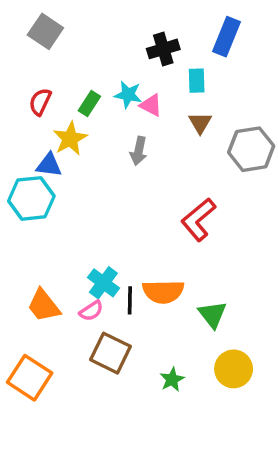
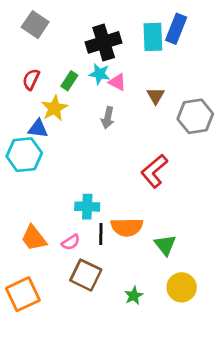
black cross: (163, 49) -> (104, 42), moved, size x1.4
cyan rectangle: (197, 81) -> (153, 37), moved, size x1.5
cyan cross: (103, 283) -> (87, 207), moved, turned -35
orange square: (30, 378) -> (23, 294), turned 32

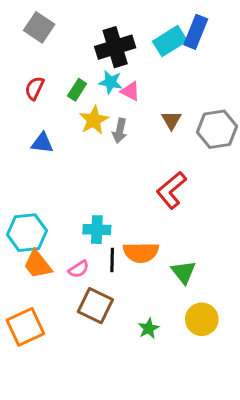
cyan rectangle: (153, 37) -> (170, 41), turned 60
brown triangle: (156, 96) -> (171, 120), moved
yellow star: (54, 108) -> (94, 120), moved
cyan hexagon: (24, 155) -> (27, 233), moved

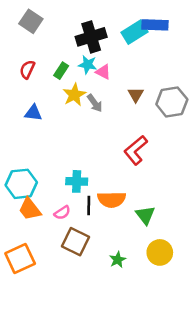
blue rectangle: (196, 32) -> (155, 25), turned 70
gray arrow: (120, 131) -> (95, 103), turned -48

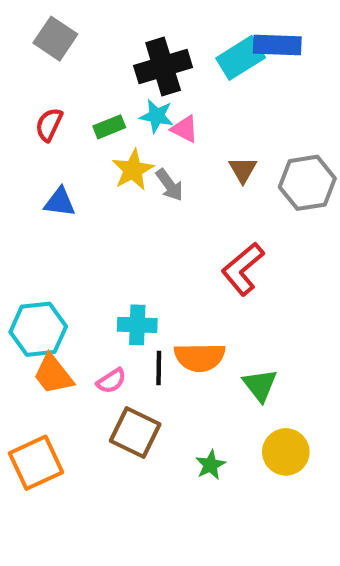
green rectangle: (61, 71) -> (109, 127), turned 35

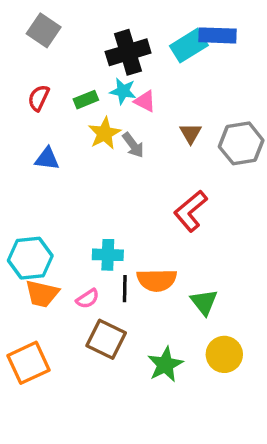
orange trapezoid: (53, 374) -> (42, 294), turned -39
green star: (210, 465) -> (165, 365), size x1.5

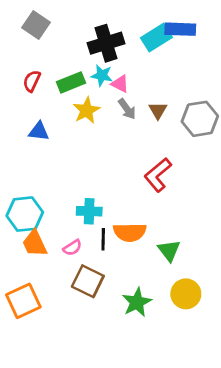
green rectangle: (86, 100) -> (71, 82), size x1.4
gray arrow: (133, 145) -> (127, 109), moved
orange trapezoid: (42, 294) -> (35, 243), turned 52

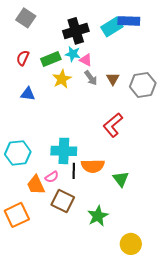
cyan cross: (89, 211) -> (64, 151), size x1.4
orange trapezoid: (35, 243) -> (36, 185), moved
yellow circle: (186, 294) -> (131, 244), moved

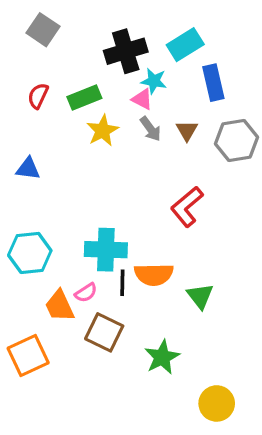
blue rectangle: (129, 21) -> (213, 83), moved, turned 75
cyan star: (73, 54) -> (154, 81), moved
blue triangle: (28, 94) -> (28, 169), moved

